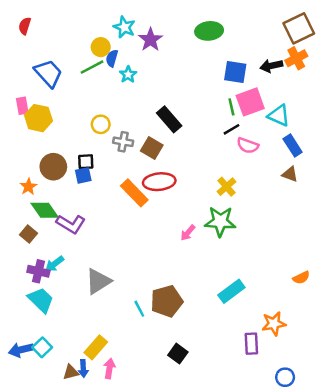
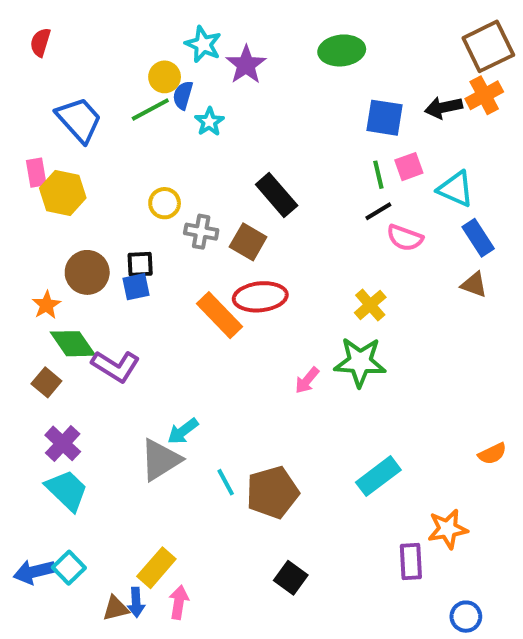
pink square: (250, 102) -> (409, 167), size x0.6
cyan arrow: (55, 264) -> (183, 431), moved
purple cross: (38, 271) -> (63, 443), turned 30
cyan line: (139, 309) -> (226, 482), moved

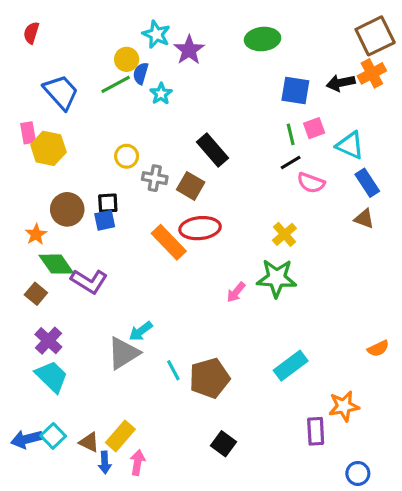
brown triangle: (116, 608) -> (89, 442), moved, turned 40

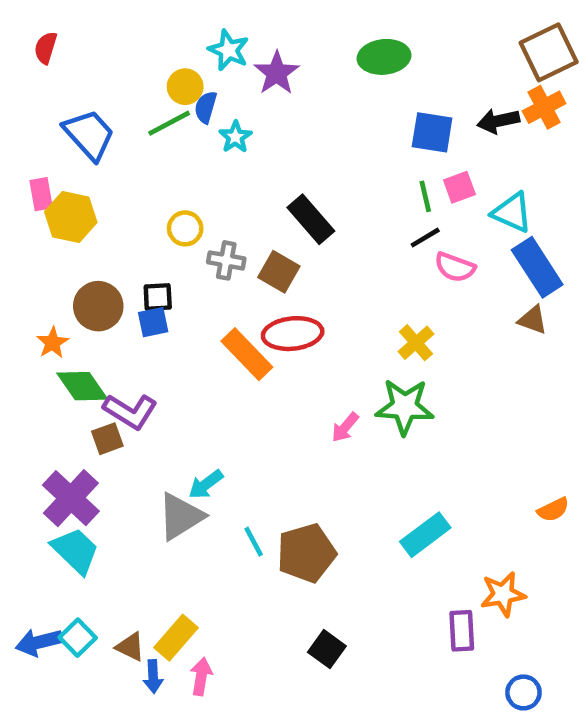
blue rectangle: (367, 183) -> (537, 267), size x1.4
brown square: (36, 294) -> (107, 439), moved, turned 30
purple cross: (48, 341) -> (71, 498), size x1.4

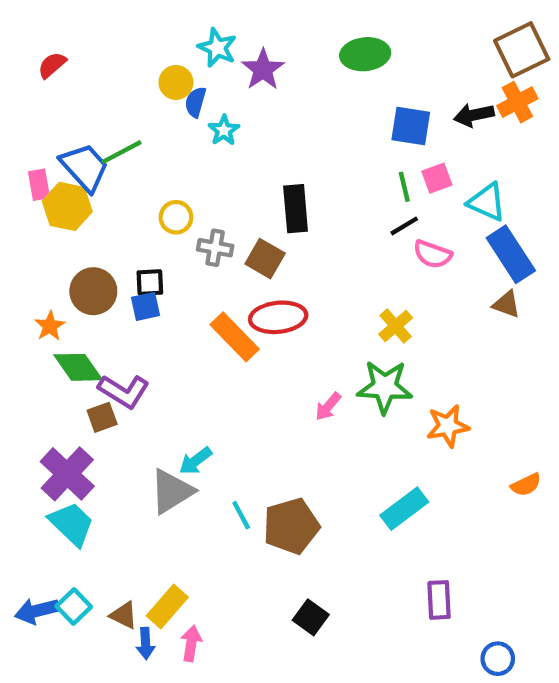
red semicircle: (46, 48) -> (52, 65), moved, turned 32
green line: (169, 123) -> (122, 152), moved
blue trapezoid: (89, 135) -> (85, 167), moved
black rectangle: (311, 219) -> (296, 209), turned 36
orange star: (503, 594) -> (448, 426), moved

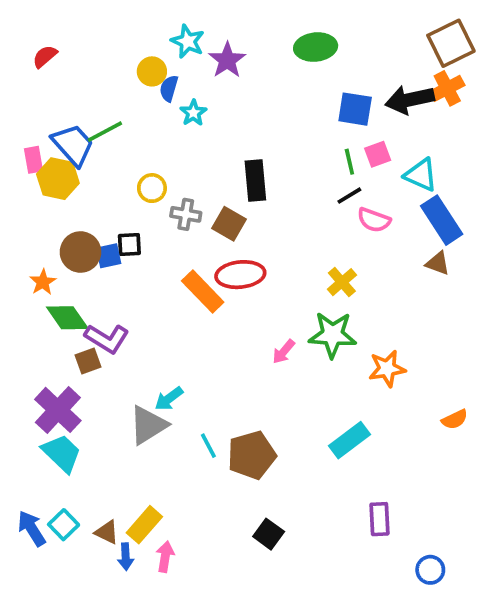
black arrow: (474, 115) -> (410, 100), size x1.4
blue square: (146, 306) -> (109, 256), moved
blue arrow: (37, 611) -> (32, 528), turned 72

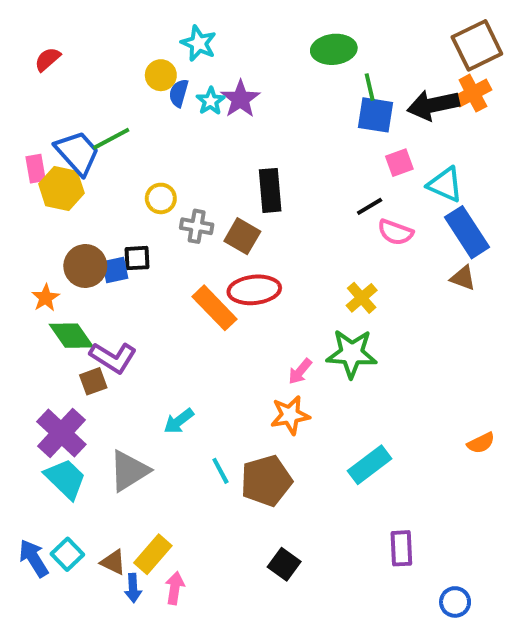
purple star: (227, 60) -> (240, 99), moved
cyan star: (193, 113) -> (211, 101), moved
green line: (349, 162) -> (370, 87), moved
orange star: (387, 369) -> (290, 415), moved
gray triangle: (148, 425) -> (129, 471), moved

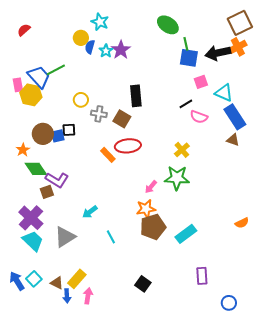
green ellipse: (334, 49) -> (168, 25), turned 40
orange rectangle: (215, 308) -> (108, 155), size x0.7
brown pentagon: (266, 481) -> (153, 227), moved

